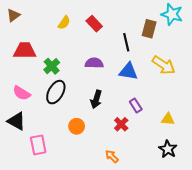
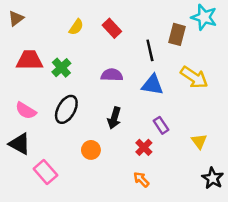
green cross: (52, 66) -> (61, 68), moved
yellow triangle: (168, 119) -> (199, 141), turned 48
pink rectangle: (38, 145) -> (45, 172), turned -30
black star: (168, 149) -> (213, 178), moved
orange arrow: (112, 156) -> (141, 179), moved

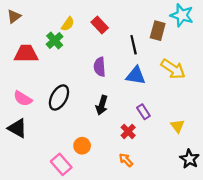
green cross: (61, 68) -> (55, 40), moved
purple semicircle: (112, 75) -> (100, 67), turned -96
orange circle: (91, 150) -> (82, 146), moved
pink rectangle: (45, 172) -> (61, 164), moved

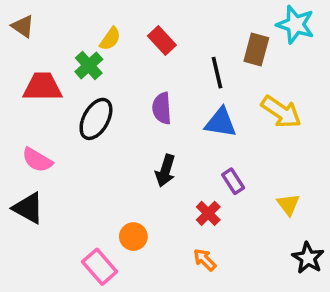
brown triangle: (14, 16) -> (23, 26), turned -48
black ellipse: (59, 97) -> (96, 119), moved

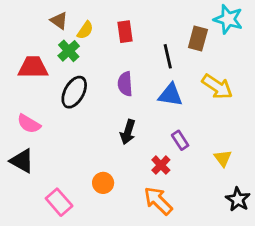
brown triangle: (23, 26) -> (59, 21), moved
red rectangle: (162, 41) -> (125, 32), turned 35
orange arrow: (205, 260) -> (158, 201), size x1.6
pink rectangle: (100, 267) -> (59, 202), moved

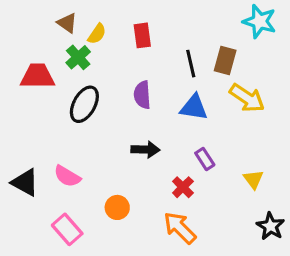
brown rectangle: (198, 38) -> (225, 60), moved
pink semicircle: (29, 124) -> (67, 176), moved
black arrow: (128, 132) -> (145, 150), turned -105

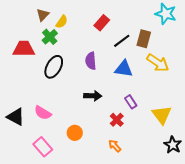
brown triangle: (67, 23) -> (43, 15), turned 40
red rectangle: (142, 35) -> (102, 23), moved, turned 49
black line: (191, 64) -> (122, 41), turned 66
yellow triangle: (253, 179) -> (162, 115), size x1.5
orange arrow: (180, 228) -> (115, 146), size x0.6

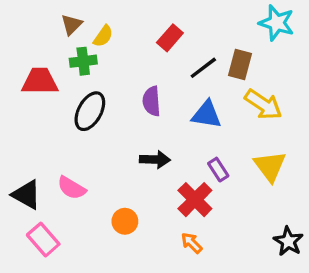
green cross: (50, 37) -> (83, 61), turned 35
yellow triangle: (162, 115) -> (270, 166), moved
red cross: (117, 120) -> (195, 200), size x1.5
pink rectangle: (43, 147) -> (43, 240), moved

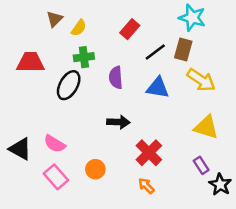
cyan star: (277, 23) -> (192, 18), moved
green cross: (83, 61) -> (84, 57), moved
yellow triangle: (270, 166) -> (206, 127), turned -36
purple rectangle: (218, 170) -> (201, 165), moved
pink rectangle: (43, 240) -> (56, 177), moved

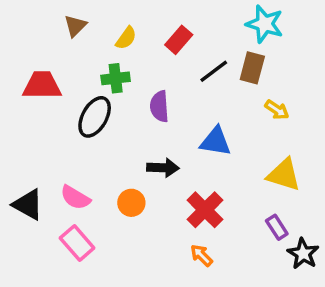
yellow semicircle: (79, 28) -> (126, 38), moved
yellow arrow: (201, 80) -> (277, 110), size x0.6
blue triangle: (158, 88) -> (215, 141), moved
orange circle: (95, 169) -> (131, 203), moved

